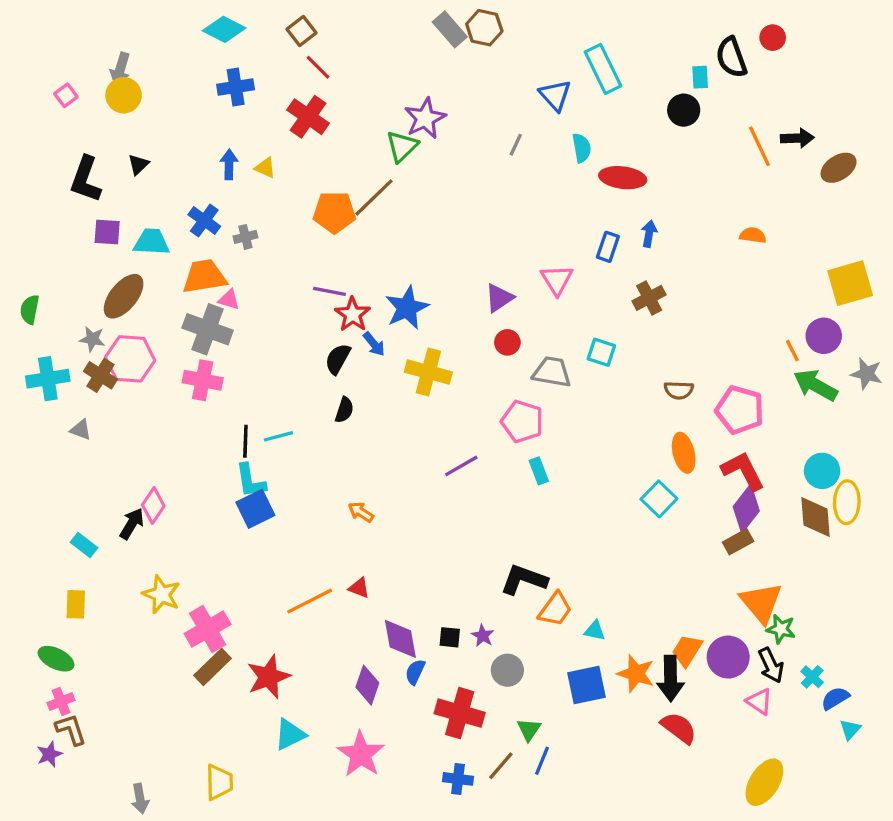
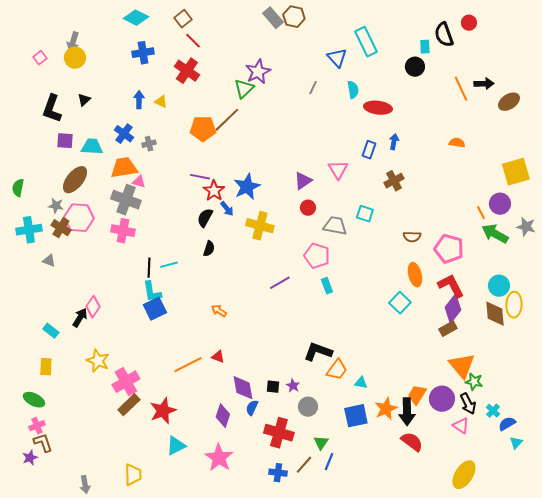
orange star: (636, 674) -> (386, 409), turned 30

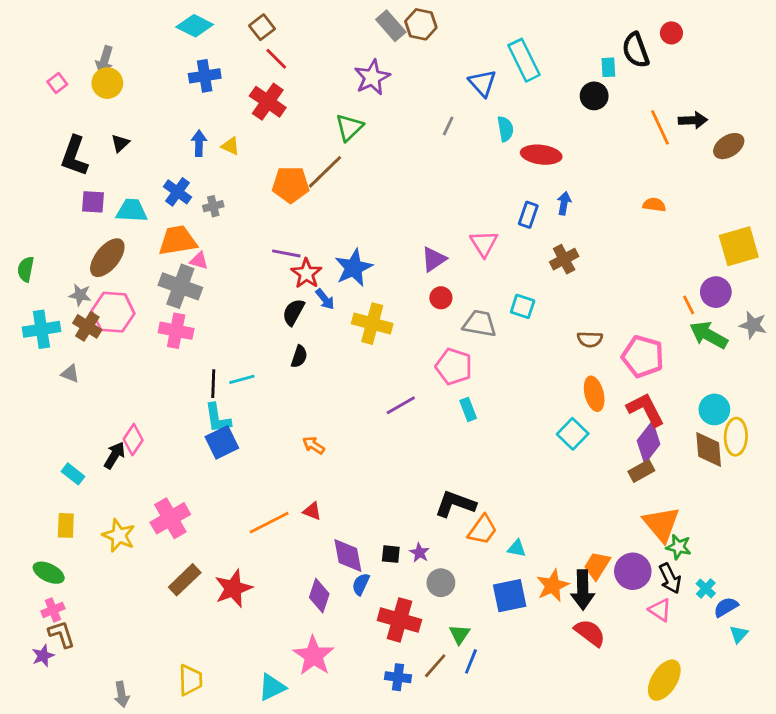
purple star: (258, 72) -> (372, 77), moved
yellow star: (98, 361) -> (119, 535), moved
pink cross: (126, 382) -> (170, 518), moved
cyan triangle: (176, 446) -> (272, 687), moved

